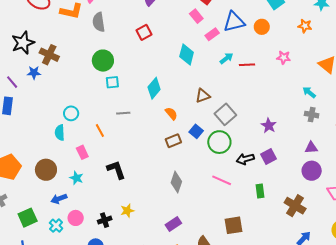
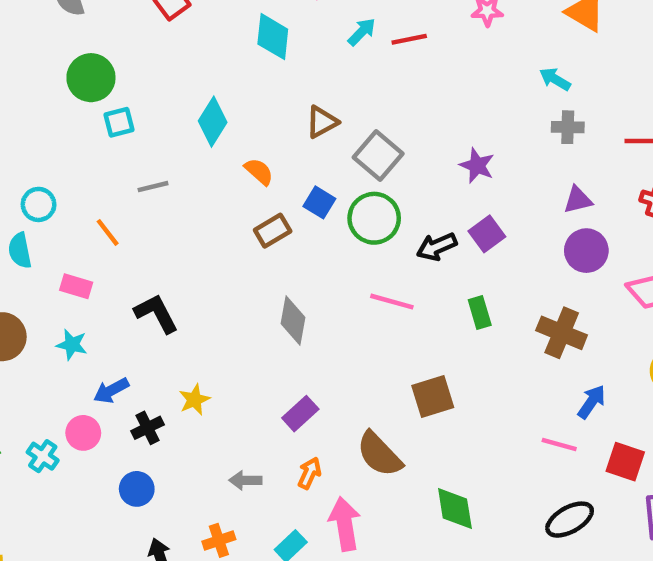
pink rectangle: (82, 152) -> (76, 286), turned -40
blue arrow: (59, 199) -> (111, 391), moved

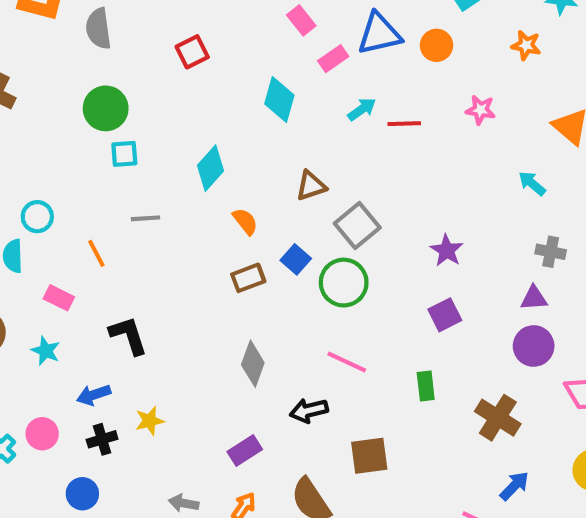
gray cross: (568, 127) -> (551, 252), moved
black arrow: (437, 247) -> (309, 411), moved
blue arrow: (111, 391) -> (94, 395), moved

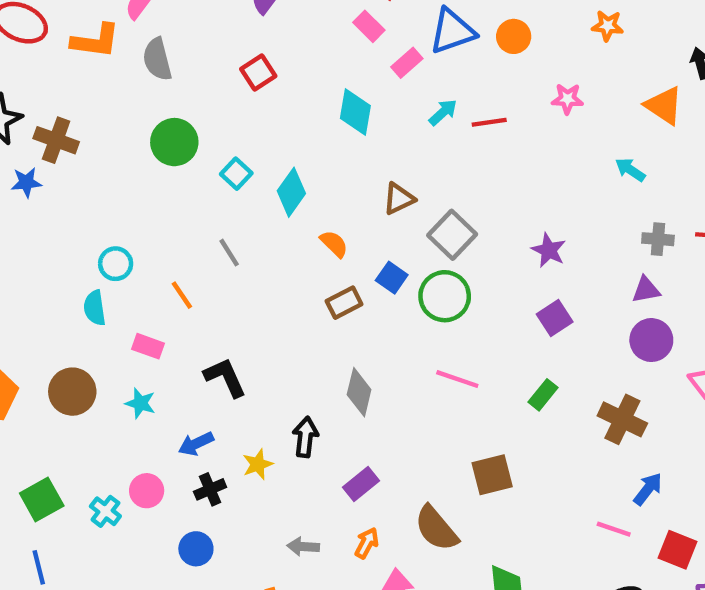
cyan square: (124, 154) -> (236, 174), moved, turned -36
gray line: (145, 218) -> (229, 253), turned 68
green rectangle: (426, 386) -> (543, 395), turned 52
black arrow: (309, 411) -> (305, 437), moved, turned 117

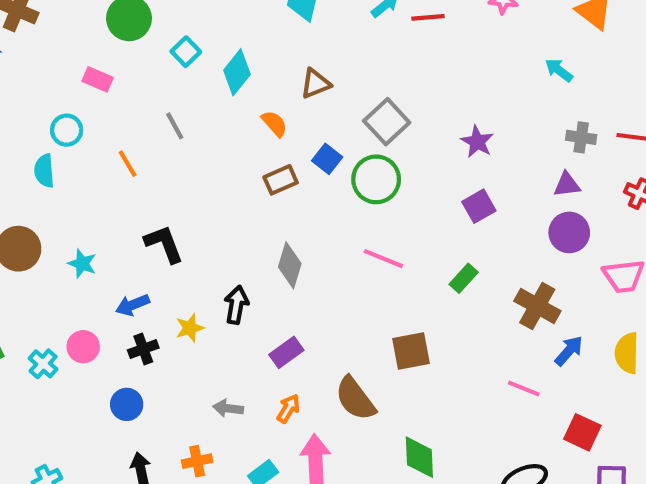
brown triangle: (399, 199) -> (315, 84), moved
pink rectangle: (148, 346) -> (98, 79), moved
blue arrow: (648, 489) -> (569, 351), moved
pink line: (614, 529) -> (524, 389), moved

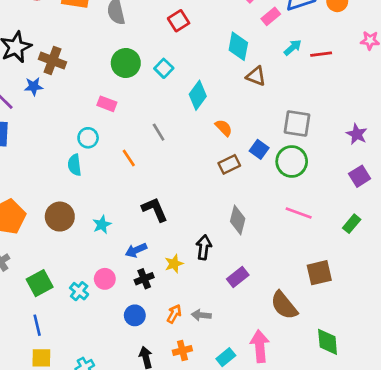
cyan square: (186, 52) -> (164, 68), moved
brown triangle: (315, 84) -> (256, 76), moved, turned 45
gray square: (387, 122) -> (297, 123), turned -36
cyan star: (82, 264) -> (102, 225), turned 30
orange arrow: (288, 409) -> (174, 314), moved

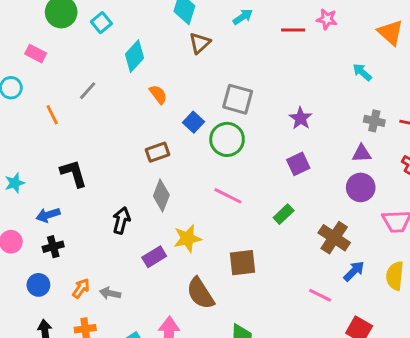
red line: (321, 54) -> (293, 30), moved
brown triangle: (256, 76) -> (200, 43), turned 50
gray line: (159, 132) -> (88, 91), turned 66
brown rectangle: (229, 164) -> (157, 152), moved
yellow star: (174, 264) -> (187, 238), moved, size x1.4

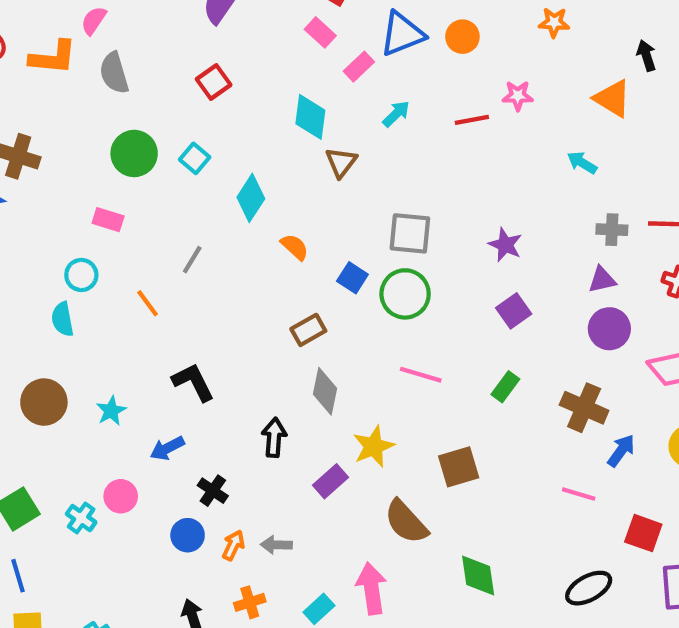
black cross: (53, 247) -> (213, 491), moved, turned -30
blue circle: (38, 285) -> (188, 535), moved

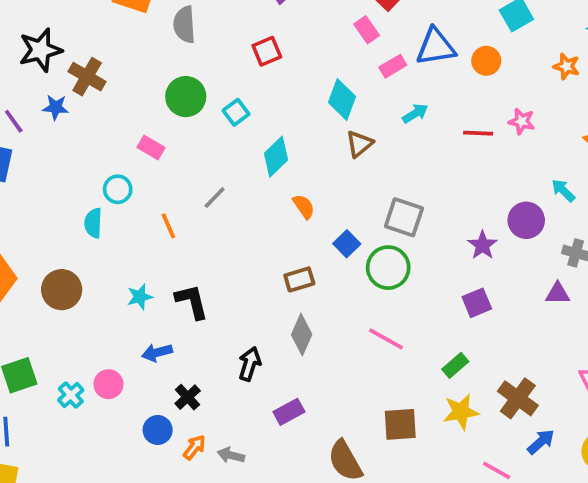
purple circle: (609, 329) -> (526, 220), moved
cyan star: (111, 411) -> (140, 297), moved
yellow star: (374, 446) -> (461, 412), moved

